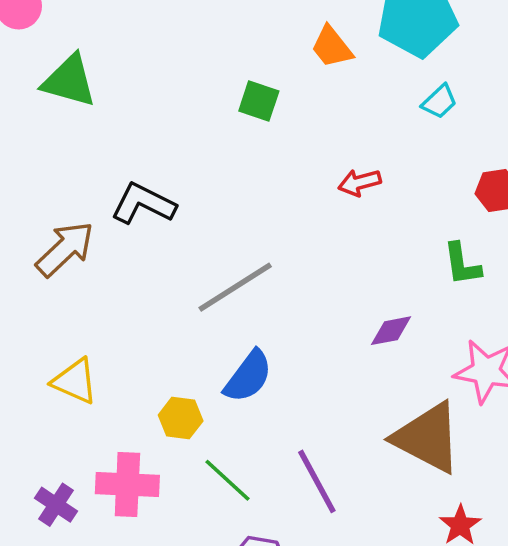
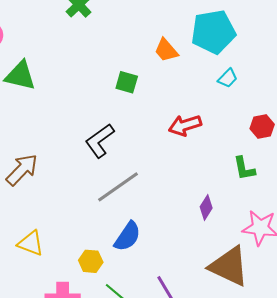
red arrow: (360, 183) -> (185, 125), size x1.4
black L-shape: (143, 204) -> (100, 141), moved, turned -60
purple diamond: (391, 331) -> (206, 207), turned -45

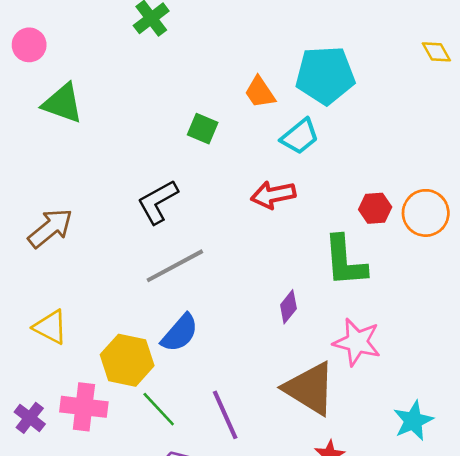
cyan trapezoid: (228, 78) -> (300, 136), moved, size x1.4
green L-shape: (244, 168) -> (345, 261), size x1.6
yellow hexagon: (91, 261) -> (127, 360), size x1.6

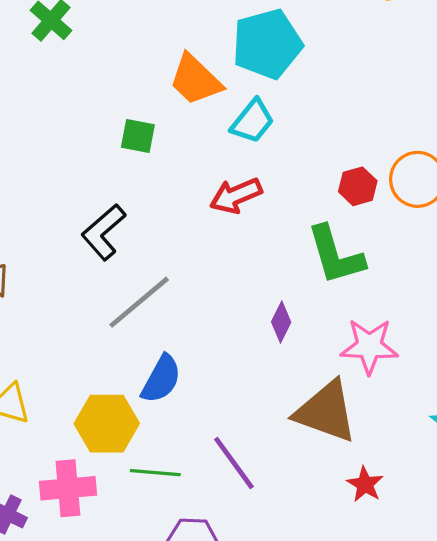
orange trapezoid: (260, 92) -> (195, 80), size x1.4
green line: (159, 409) -> (155, 473), turned -30

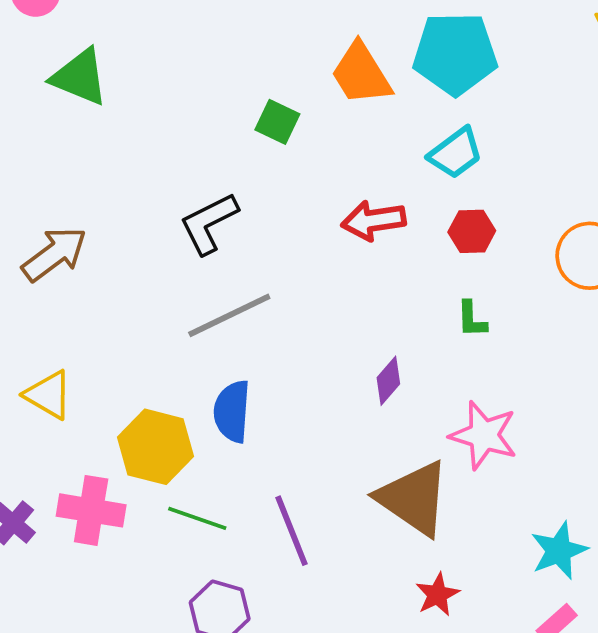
cyan trapezoid: (252, 121) -> (456, 153), moved
red hexagon: (358, 186) -> (472, 231), moved
green L-shape: (336, 255) -> (472, 319), size x0.5
blue semicircle: (161, 379) -> (232, 411), turned 141

